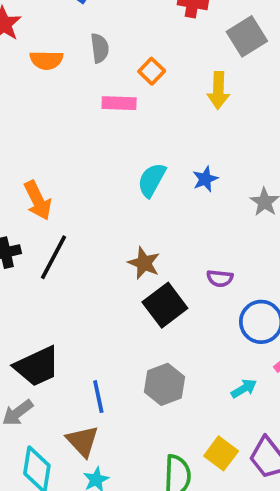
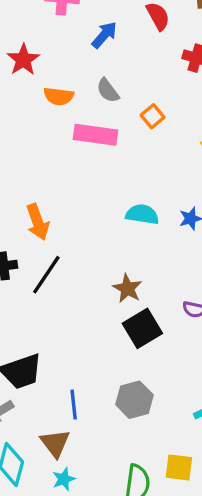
gray semicircle: (100, 48) -> (108, 91), turned 144
pink rectangle: (119, 103) -> (96, 135), moved, size x1.4
cyan semicircle: (152, 180) -> (142, 214), turned 64
yellow square: (221, 453) -> (179, 467), turned -36

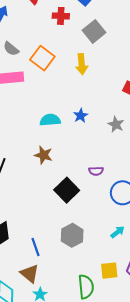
orange square: (153, 116) -> (42, 58), size x1.6
brown star: (127, 288) -> (43, 155), moved

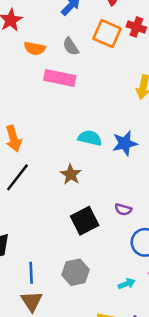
orange square: (42, 58) -> (107, 34), moved, turned -30
blue star: (81, 116) -> (125, 143), size x1.5
brown triangle: (30, 273) -> (32, 301), moved

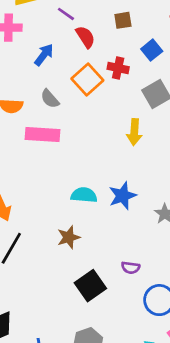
orange square: (107, 34) -> (87, 79), turned 32
brown star: (71, 174) -> (69, 237), turned 30

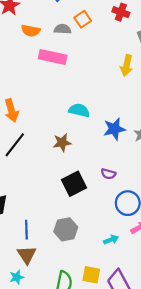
orange square: (87, 79) -> (83, 19), moved, size x0.7
gray semicircle: (50, 99) -> (63, 29), turned 126
blue star: (123, 196) -> (114, 129), moved

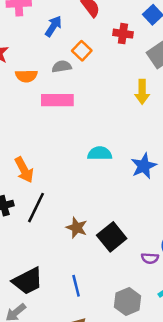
brown star: (62, 143) -> (77, 228), moved, turned -30
purple semicircle: (108, 174) -> (150, 258), moved
gray hexagon: (66, 229) -> (128, 301), moved
blue line: (26, 230) -> (76, 286), moved

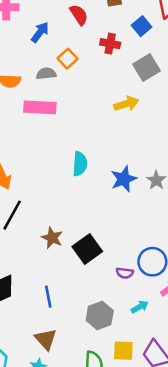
yellow arrow: (142, 92) -> (126, 104), turned -110
cyan semicircle: (100, 153) -> (80, 164), turned 90

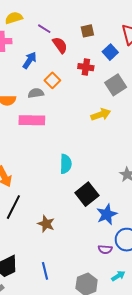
blue star: (124, 179) -> (107, 214), moved
black square: (87, 249) -> (87, 194), moved

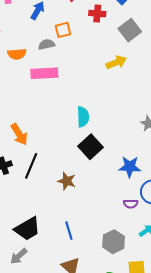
orange square: (52, 80) -> (63, 30), turned 35
black square: (87, 194) -> (90, 147), moved
blue star: (107, 214) -> (130, 167), turned 30

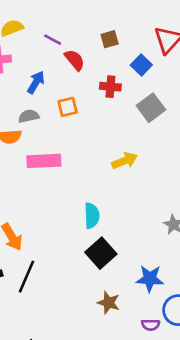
gray semicircle: (47, 44) -> (29, 116), moved
yellow arrow: (116, 62) -> (125, 161), moved
brown star: (67, 181) -> (109, 303), moved

